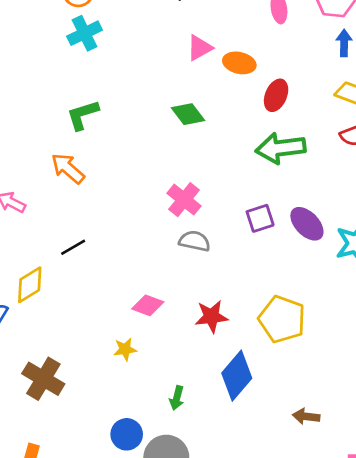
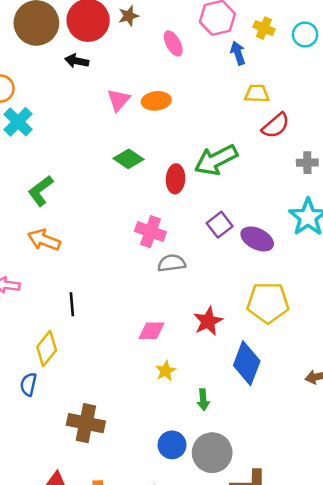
red ellipse: (276, 95) -> (176, 179), moved
purple ellipse: (307, 224) -> (257, 239), moved
black line: (73, 247) -> (72, 304), turned -45
yellow star: (125, 349) -> (166, 371), moved

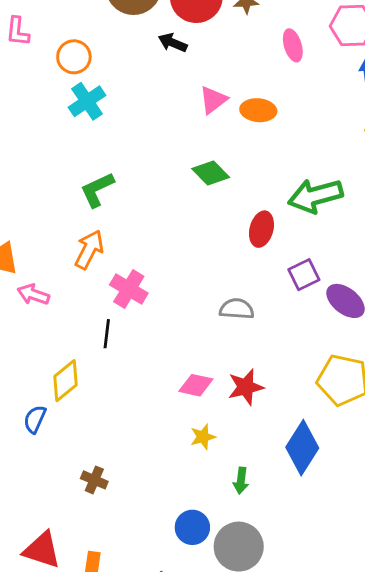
red ellipse: (176, 179) -> (261, 229), moved
pink cross: (150, 232) -> (129, 289), moved
orange arrow: (44, 240) -> (89, 249), turned 84
red star: (208, 321) -> (246, 387), moved
brown cross: (86, 423) -> (94, 480), size x0.6

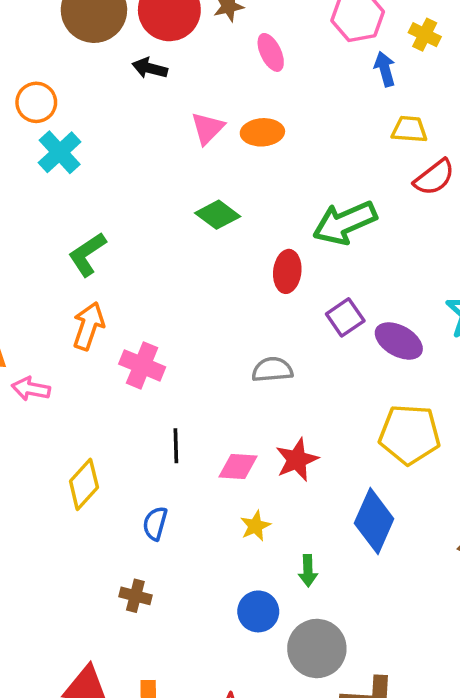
pink ellipse: (293, 45) -> (271, 52), moved
black line: (107, 334) -> (176, 446), moved
blue semicircle: (35, 419) -> (155, 523), moved
blue circle: (192, 527) -> (258, 611), moved

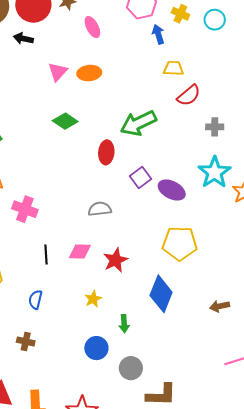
pink diamond: (238, 467) -> (80, 251), moved
gray circle: (317, 648) -> (131, 368), size x0.7

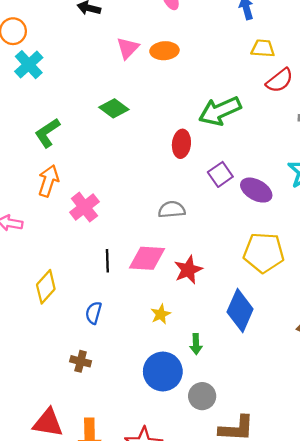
green diamond: (65, 121) -> (114, 108), moved
pink cross: (25, 209) -> (84, 207), turned 30
pink diamond: (80, 251) -> (147, 258), size x1.4
blue circle: (96, 348) -> (163, 371), size x1.4

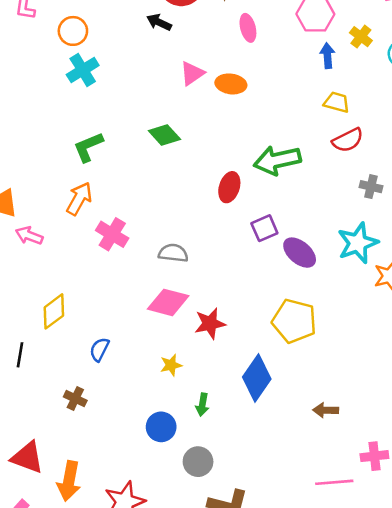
pink cross: (84, 207) -> (112, 234), turned -32
gray semicircle: (172, 210) -> (173, 253), moved
black line: (107, 261) -> (20, 355), moved
blue circle: (163, 371) -> (161, 427), size x0.7

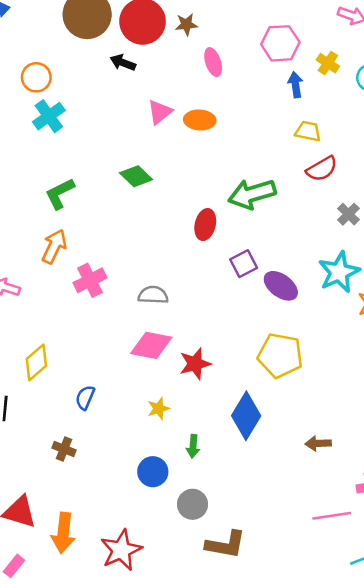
gray cross: (371, 187) -> (349, 214), turned 35
pink cross: (112, 234) -> (90, 280), turned 36

